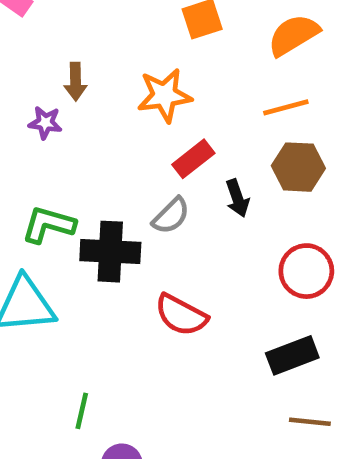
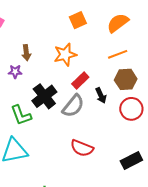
gray semicircle: (171, 216) -> (73, 106), size x1.4
green L-shape: (48, 225) -> (21, 115), turned -120
black cross: (110, 252) -> (44, 96), moved, turned -35
red circle: (306, 271) -> (131, 109), moved

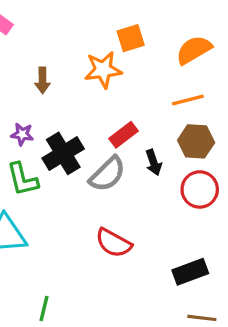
orange star: (65, 55) -> (103, 70), moved
purple star: (15, 72) -> (22, 134), moved

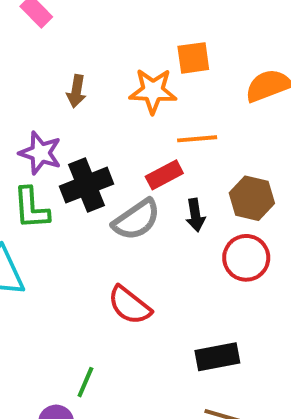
orange line: (188, 100) -> (197, 139), moved
purple star: (22, 134) -> (40, 153), size x1.5
green line: (44, 308) -> (85, 382), moved

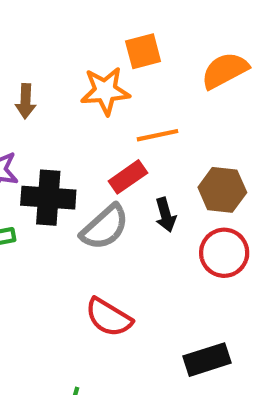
black cross: (87, 185) -> (48, 198), turned 33

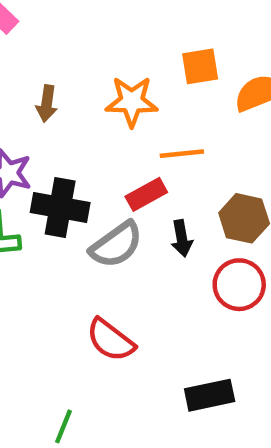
orange square: (143, 51) -> (200, 66), moved

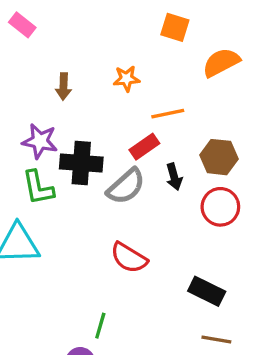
orange square: (200, 66) -> (175, 27), moved, turned 32
orange star: (132, 101) -> (126, 79), size x0.7
black rectangle: (210, 395) -> (207, 291), turned 44

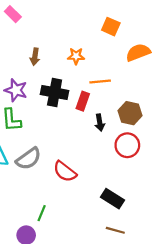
red rectangle: (144, 147) -> (83, 101), turned -42
black cross: (81, 163) -> (55, 92), moved
gray semicircle: (126, 186) -> (28, 159), moved

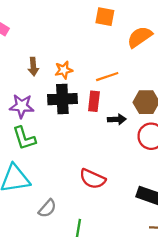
orange star: (76, 56) -> (64, 70), moved
black arrow: (100, 123) -> (117, 119), turned -70
gray semicircle: (28, 159) -> (47, 208), moved, size x0.7

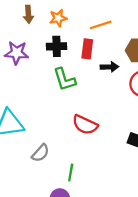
black cross: (62, 99) -> (57, 46), size x0.7
green L-shape: (24, 138) -> (64, 79), moved

